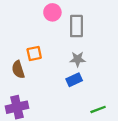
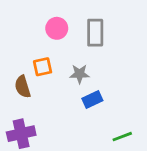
pink circle: (52, 12) -> (57, 28), moved
gray star: (78, 59) -> (80, 74), moved

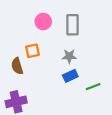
gray star: (80, 74) -> (69, 56), moved
green line: (122, 137) -> (93, 87), moved

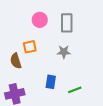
blue rectangle: (70, 76) -> (51, 82), moved, turned -56
green line: (93, 87) -> (75, 90), moved

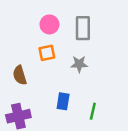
orange square: (30, 47) -> (47, 53), moved
green line: (75, 90) -> (93, 111), turned -56

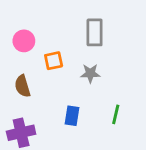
pink circle: (49, 24) -> (24, 41), moved
green line: (93, 111) -> (116, 114), moved

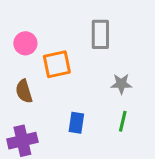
orange square: (54, 61) -> (57, 64), size x1.4
gray star: (90, 73) -> (121, 84), moved

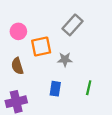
gray rectangle: (100, 34) -> (72, 25), turned 42
gray star: (121, 84) -> (65, 60), moved

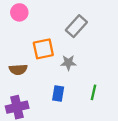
pink circle: (18, 31) -> (19, 12), moved
brown semicircle: (17, 66) -> (18, 69), turned -77

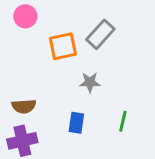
orange square: (43, 49) -> (63, 46), moved
brown semicircle: (18, 69) -> (24, 106), moved

